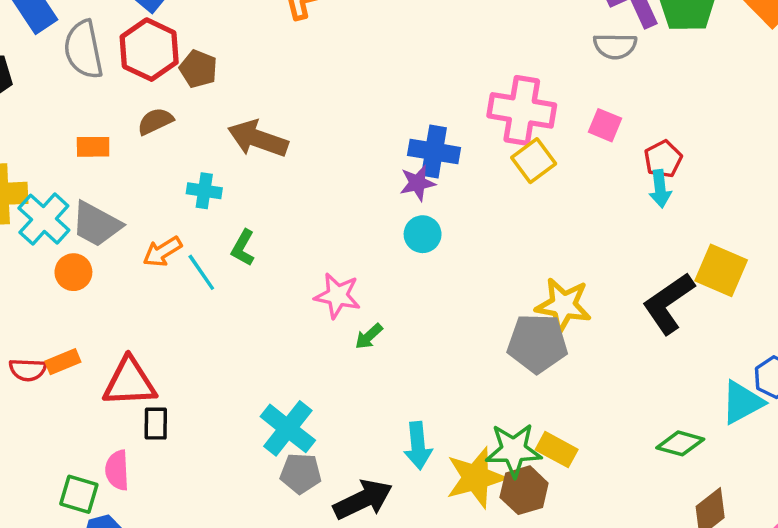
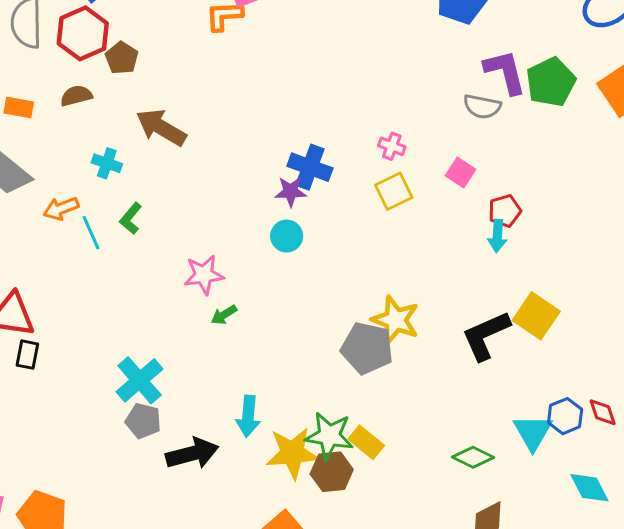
pink cross: (522, 110) -> (392, 146), size x0.5
pink star: (337, 296) -> (204, 275), turned -30
cyan triangle: (742, 402) -> (533, 432), turned -42

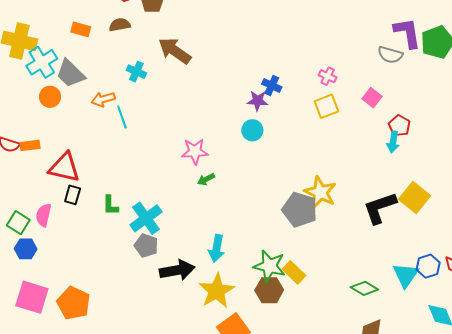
blue cross: (310, 167) -> (272, 86), size x0.7
red pentagon: (505, 211) -> (399, 126), turned -30
green L-shape: (131, 218) -> (111, 205), moved, turned -45
yellow star: (292, 453) -> (217, 291), moved, turned -30

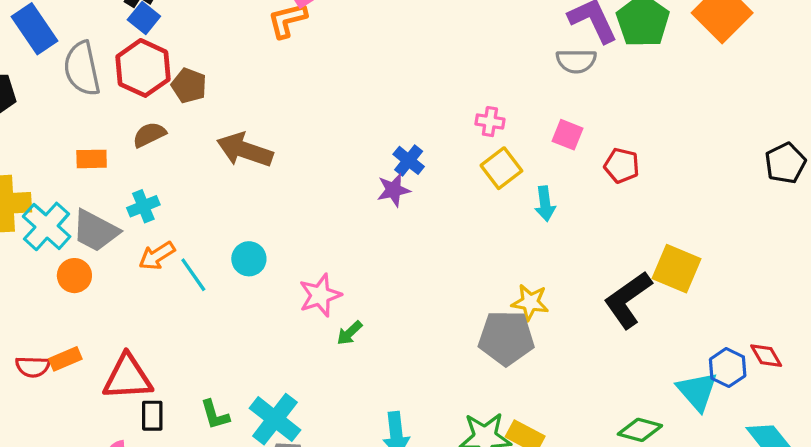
cyan cross: (136, 72) -> (143, 206), moved, turned -30
blue cross: (272, 86) -> (409, 160), turned 30
cyan circle: (252, 130) -> (249, 259), moved
cyan arrow: (393, 142) -> (545, 204), moved
yellow star: (320, 192) -> (530, 302), size x0.7

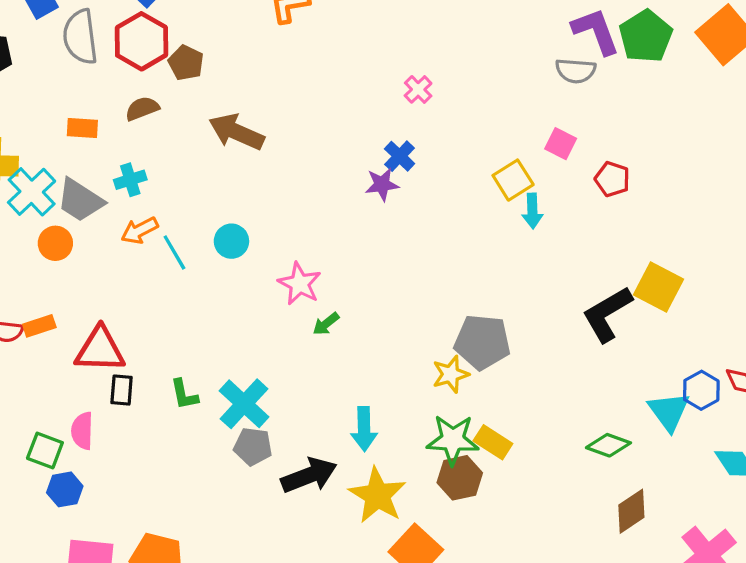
pink cross: (490, 122) -> (418, 89), moved, turned 32
yellow square: (501, 168) -> (513, 180), moved
pink star: (320, 295) -> (300, 284), turned -30
yellow star: (530, 302) -> (451, 374), moved, turned -30

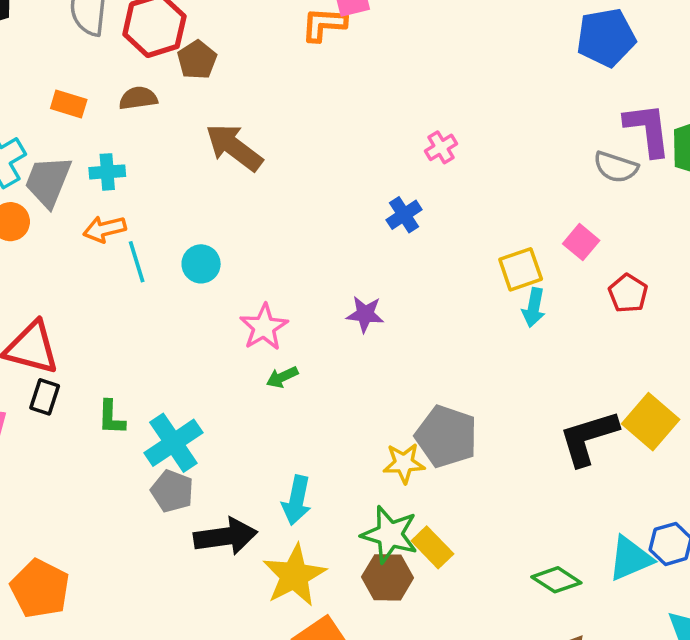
purple star: (382, 184) -> (365, 314), moved
gray trapezoid: (80, 200) -> (48, 181), turned 66
cyan triangle: (669, 411) -> (630, 558), turned 30

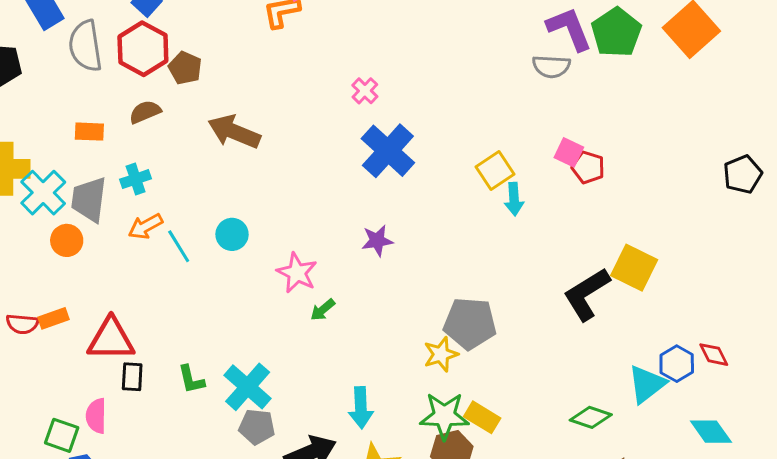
pink cross: (441, 147) -> (365, 91), moved
blue cross: (404, 215) -> (388, 151), size x1.8
pink square: (581, 242) -> (569, 152), moved

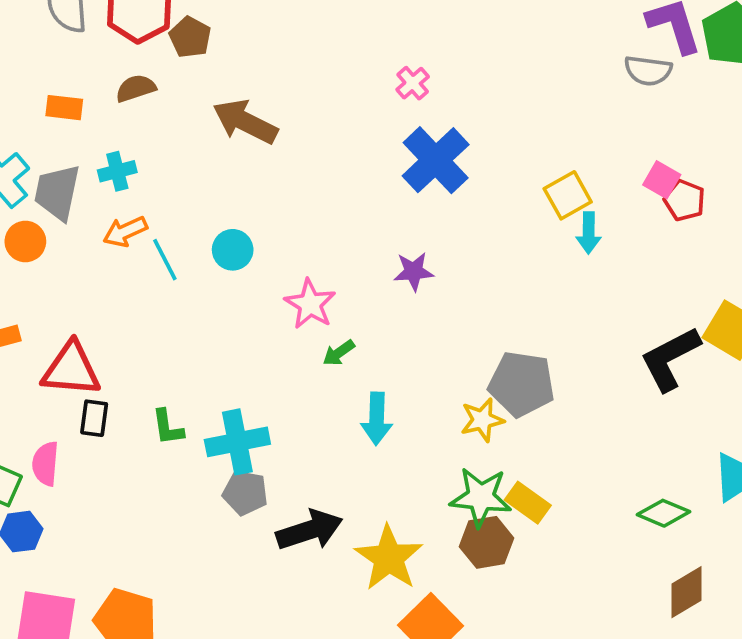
cyan cross: (248, 387) -> (237, 442), turned 33
cyan arrow: (361, 408) -> (377, 419), moved

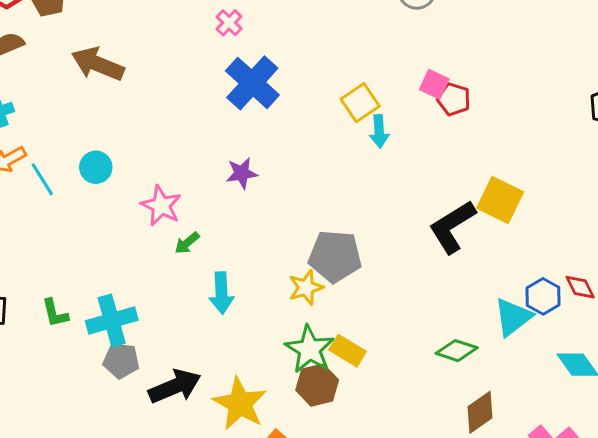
green star: (481, 497) -> (310, 349), turned 30

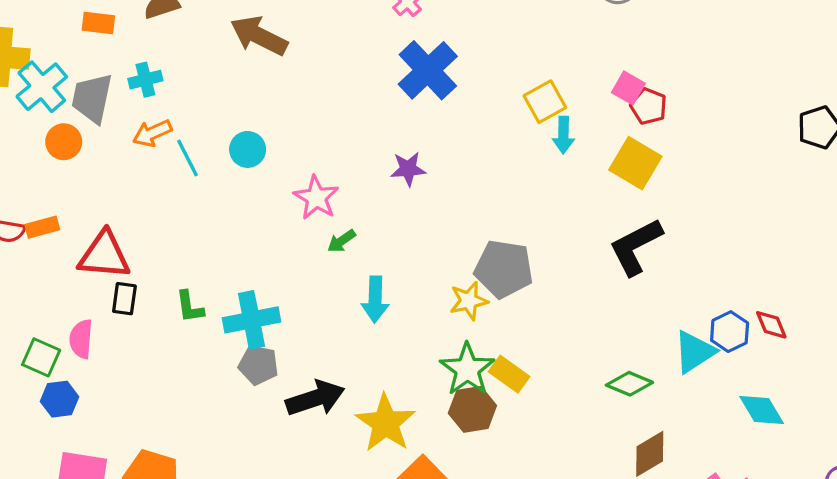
yellow square: (500, 200) -> (635, 163), moved

